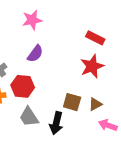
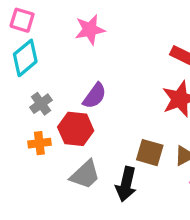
purple semicircle: (35, 54) -> (95, 96), moved
gray trapezoid: (29, 117) -> (85, 175), turned -100

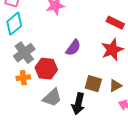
purple semicircle: (95, 96) -> (73, 48), moved
gray cross: (41, 104) -> (24, 53), size x1.5

